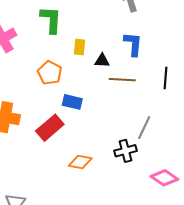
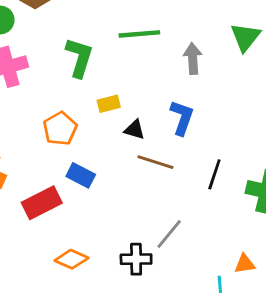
yellow rectangle: (79, 47) -> (109, 104), turned 56

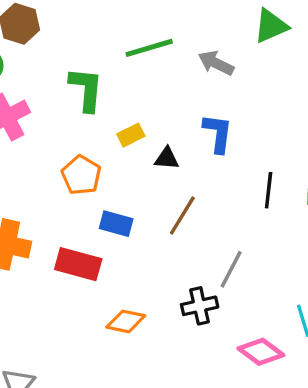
green triangle: (245, 37) -> (271, 26), turned 40
gray arrow: (193, 58) -> (216, 63), turned -48
brown line: (155, 162) -> (182, 215), moved, turned -64
red rectangle: (42, 203) -> (78, 264), turned 54

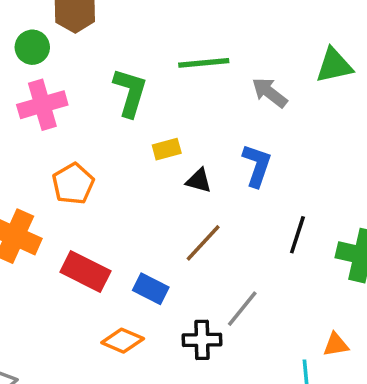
orange pentagon: (81, 175) -> (73, 184), moved
blue rectangle: (116, 224) -> (151, 289), moved

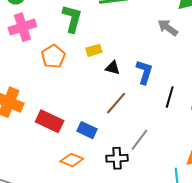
gray arrow: (270, 92) -> (168, 28), moved
blue L-shape: (257, 165) -> (144, 72), moved
orange pentagon: (73, 184) -> (53, 56), moved

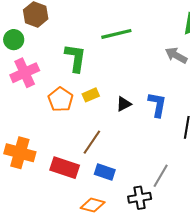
yellow rectangle: (94, 50) -> (91, 95), moved
black triangle: (113, 68) -> (124, 104), turned -35
brown line: (116, 103) -> (92, 142), moved

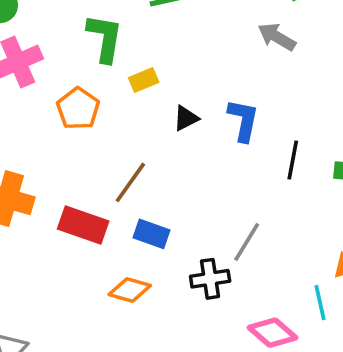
yellow rectangle: (91, 95) -> (144, 80), moved

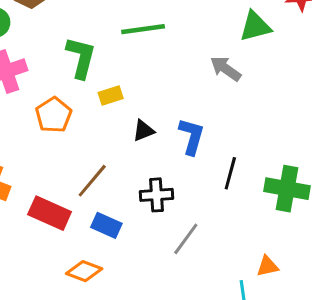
black cross: (210, 279) -> (157, 195), moved

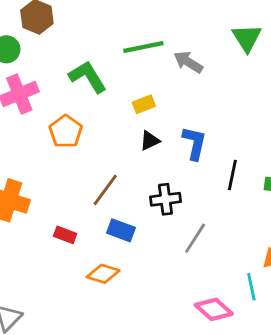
green triangle: (255, 26) -> (247, 38), turned -44
green L-shape: (81, 58) -> (88, 77), turned -42
gray arrow: (226, 69) -> (188, 62), moved
yellow rectangle: (111, 95) -> (144, 104), moved
red rectangle: (50, 213) -> (65, 235), moved, size x0.6

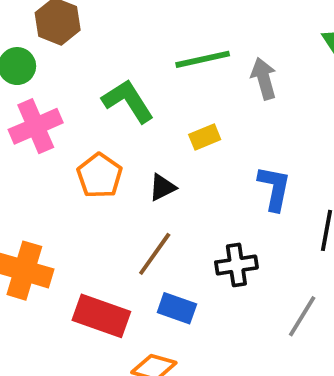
gray arrow: (188, 62) -> (264, 79), turned 44
black triangle: (150, 141) -> (162, 187), moved
red rectangle: (65, 235) -> (101, 316), size x1.8
gray line: (195, 238) -> (302, 316), moved

